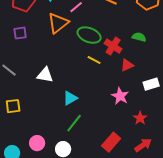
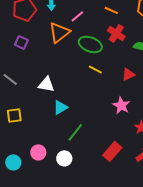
purple square: (20, 33) -> (21, 42), turned 32
red cross: (113, 46) -> (116, 33), moved
cyan triangle: (70, 98) -> (60, 107), moved

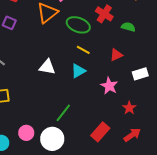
white triangle: (46, 84) -> (47, 67), moved
cyan triangle: (60, 107) -> (78, 71), moved
white circle: (64, 158) -> (52, 139), size x1.5

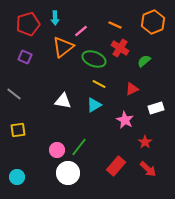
green semicircle: (128, 27) -> (144, 61), turned -56
pink circle: (26, 133) -> (57, 150), moved
red arrow: (132, 135) -> (148, 169), turned 78

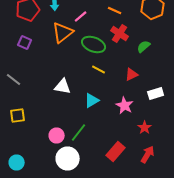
cyan triangle: (94, 105) -> (92, 100), moved
red arrow: (148, 169) -> (148, 154), turned -102

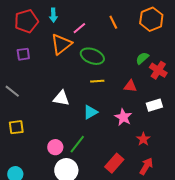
orange line: (115, 10) -> (113, 22), turned 40
red cross: (120, 34) -> (158, 70), moved
purple square: (25, 42) -> (23, 54), turned -32
yellow line: (99, 70) -> (97, 81), turned -32
red triangle: (132, 74) -> (130, 86), turned 32

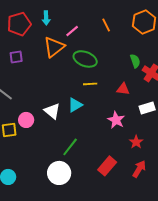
green semicircle: (142, 58) -> (135, 61), turned 112
white triangle: (61, 98) -> (52, 111), moved, turned 30
cyan triangle: (90, 112) -> (75, 105), moved
pink circle: (55, 147) -> (26, 120), moved

